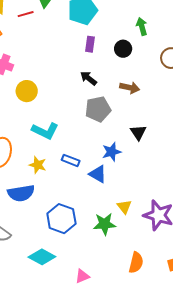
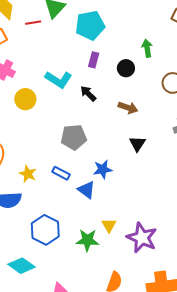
gray pentagon: (98, 109) -> (74, 137), moved
cyan L-shape: (45, 131) -> (58, 79), moved
black triangle: (138, 132) -> (137, 144), moved

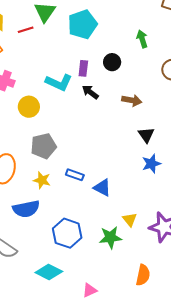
purple rectangle: (94, 60) -> (83, 68), moved
black circle: (126, 68) -> (112, 62), moved
gray pentagon: (74, 137) -> (44, 146), moved
blue star: (103, 169) -> (151, 164), moved

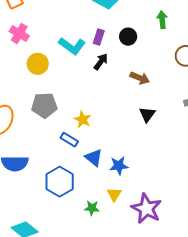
black arrow: (90, 92) -> (101, 62), turned 78
blue star: (151, 164) -> (119, 166), moved
yellow star: (42, 180) -> (83, 119), moved
blue hexagon: (67, 233) -> (60, 182), moved
green star: (110, 237) -> (92, 208), size x0.7

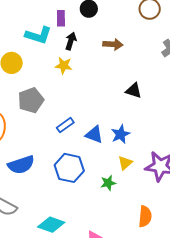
black triangle: (147, 115) -> (134, 91), moved, turned -30
yellow star: (83, 119) -> (64, 66), moved
blue rectangle: (69, 140) -> (65, 125), turned -48
yellow triangle: (114, 194) -> (125, 163), turned 35

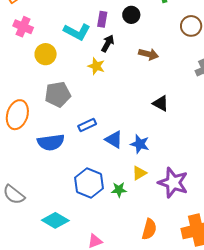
blue star: (120, 134) -> (140, 144), turned 30
blue semicircle: (21, 165) -> (51, 142), moved
blue hexagon: (69, 168) -> (89, 183), moved

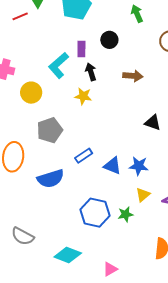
cyan L-shape: (77, 32) -> (59, 65), turned 120
black arrow: (108, 43) -> (91, 72), turned -36

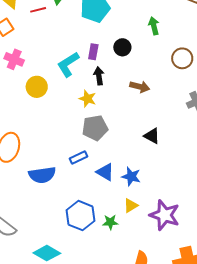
gray pentagon: (50, 130) -> (95, 128), moved

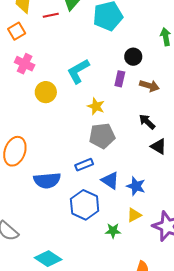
purple rectangle: (93, 52) -> (120, 79), moved
black arrow: (99, 76) -> (147, 122), moved, turned -42
brown arrow: (140, 87) -> (149, 86), moved
blue hexagon: (80, 216) -> (85, 205), moved

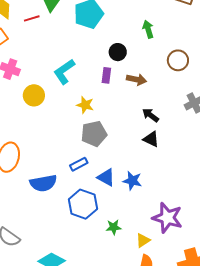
black arrow: (147, 122) -> (150, 115), moved
yellow triangle: (134, 215) -> (143, 240), moved

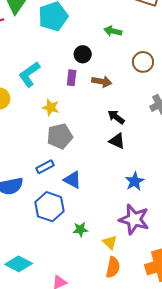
green arrow: (148, 29) -> (113, 31), turned -60
blue star: (132, 181) -> (135, 181), moved, turned 30
yellow triangle: (143, 240) -> (110, 242), turned -42

